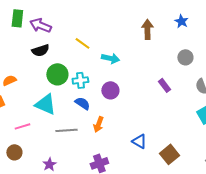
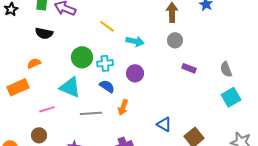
black semicircle: (40, 50) -> (44, 33), moved, turned 30
gray circle: (185, 57) -> (175, 40), moved
purple rectangle: (164, 85) -> (189, 68), turned -32

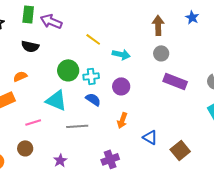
purple rectangle: (189, 68) -> (175, 81), size x1.6
orange arrow: (123, 107) -> (122, 120), moved

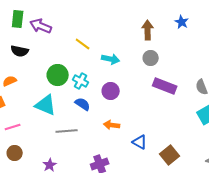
cyan cross: (91, 76) -> (81, 81), turned 35
orange arrow: (122, 120) -> (112, 125), turned 77
pink line: (33, 122) -> (13, 127), moved

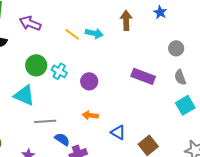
purple arrow: (41, 26) -> (30, 23), moved
yellow line: (83, 44) -> (72, 34), moved
gray circle: (151, 58) -> (176, 48), moved
cyan arrow: (111, 59) -> (94, 33), moved
blue semicircle: (83, 104) -> (62, 139), moved

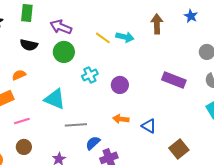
green circle: (36, 65) -> (64, 52), moved
cyan cross: (59, 71) -> (90, 75), turned 35
blue triangle: (118, 132) -> (149, 126), moved
blue semicircle: (62, 139) -> (93, 143), turned -77

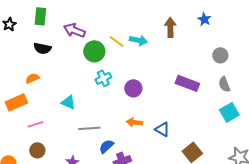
green circle: (64, 52) -> (94, 51), moved
cyan triangle: (55, 99) -> (68, 102), size x0.7

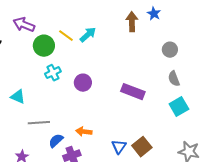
brown arrow: (170, 27) -> (132, 22), moved
cyan arrow: (138, 40) -> (88, 35), turned -54
purple rectangle: (187, 83) -> (133, 92), moved
orange arrow: (134, 122) -> (84, 132), moved
blue triangle: (162, 129) -> (119, 147), moved, turned 35

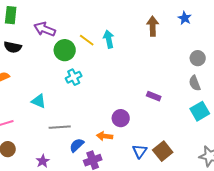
blue star: (154, 14) -> (185, 18), moved
cyan arrow: (88, 35) -> (109, 39), turned -60
gray circle: (170, 50) -> (198, 58), moved
purple circle: (83, 83) -> (121, 118), moved
purple rectangle: (133, 92) -> (154, 96), size x0.6

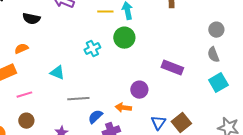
yellow line: (87, 40) -> (105, 12), turned -35
green circle: (65, 50) -> (124, 38), moved
purple rectangle: (154, 96) -> (172, 68), size x1.5

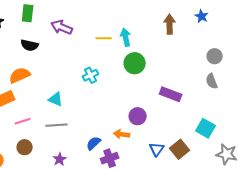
green circle: (124, 38) -> (135, 63), moved
orange semicircle: (21, 49) -> (20, 75), size x1.5
cyan square: (218, 83) -> (206, 128), moved, turned -30
gray line: (78, 99) -> (57, 125), moved

